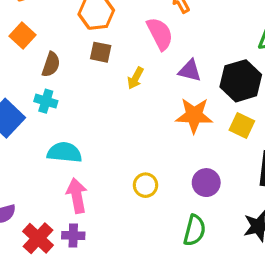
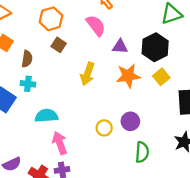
brown square: (101, 52) -> (59, 45), turned 32
yellow arrow: (135, 78) -> (87, 74), moved, size x1.5
yellow square: (242, 125) -> (161, 77), turned 35
purple circle: (206, 183) -> (130, 121), moved

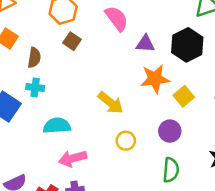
yellow arrow: (87, 74) -> (111, 103), moved, turned -70
yellow square: (161, 77) -> (184, 96), moved
purple circle: (130, 121) -> (170, 131), moved
pink arrow: (60, 143) -> (73, 158), turned -85

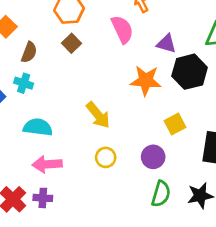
purple triangle: (145, 44) -> (166, 44), moved
orange star: (155, 79) -> (146, 81), moved
green semicircle: (171, 170) -> (161, 194), moved

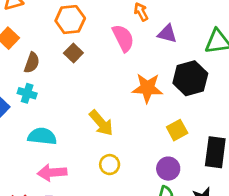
purple triangle: (166, 44) -> (167, 34), moved
purple circle: (153, 157) -> (168, 169), moved

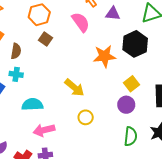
purple circle: (168, 169) -> (126, 105), moved

